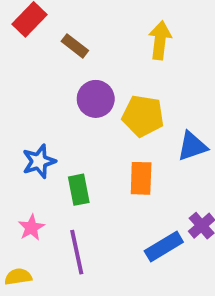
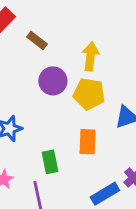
yellow arrow: (160, 40) -> (90, 56), moved
green rectangle: (79, 190) -> (50, 162), moved

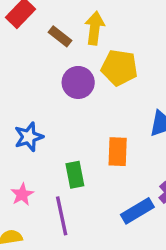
yellow arrow: (90, 56) -> (95, 28), moved
yellow pentagon: (89, 94) -> (119, 68), moved

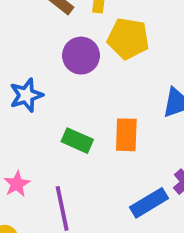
blue star: (29, 137) -> (26, 95), moved
green rectangle: (75, 175) -> (77, 141), moved, turned -55

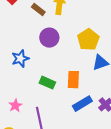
yellow pentagon: (128, 39) -> (88, 40), moved, turned 30
blue rectangle: (149, 203) -> (82, 104), moved

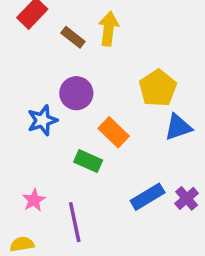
purple circle: (49, 38) -> (76, 93), moved
orange rectangle: (73, 80) -> (114, 132), moved, turned -48

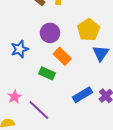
purple circle: (76, 93) -> (50, 33), moved
blue triangle: (178, 127) -> (101, 53), turned -36
purple line: (75, 222) -> (39, 110), turned -35

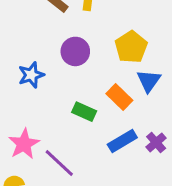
orange rectangle: (62, 56) -> (119, 97), moved
green rectangle: (47, 73) -> (84, 112), moved
pink star: (15, 97) -> (24, 144), size x1.5

